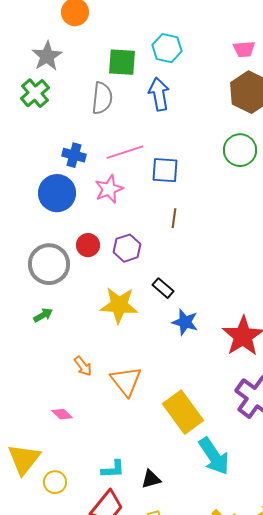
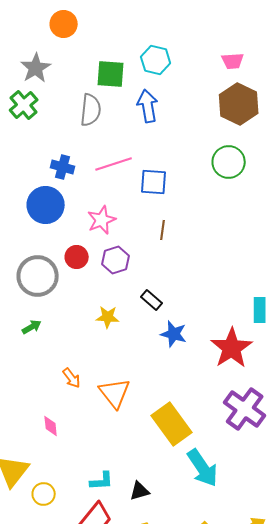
pink star: (109, 189) -> (102, 220), moved
yellow star: (119, 305) -> (108, 317), size x0.6
pink diamond: (62, 414) -> (51, 426), turned 40

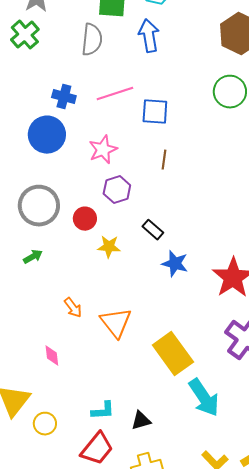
red circle: (77, 257) -> (85, 219), moved

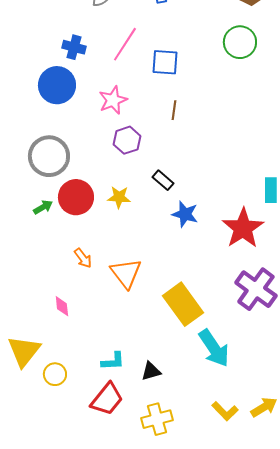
pink line: (115, 94) -> (125, 44), turned -39
red circle: (85, 219) -> (76, 197), moved, size x1.5

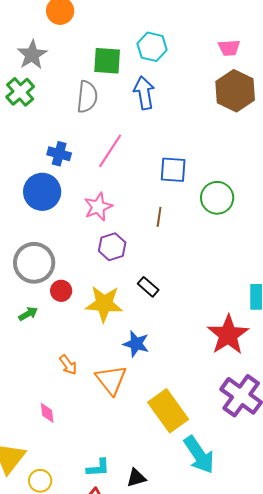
green circle: (240, 42) -> (217, 198), moved
blue square: (165, 62) -> (173, 170), moved
red circle: (76, 197) -> (61, 291), moved, size x0.6
yellow star: (119, 197) -> (104, 304), size x1.6
blue star: (185, 214) -> (136, 344), moved

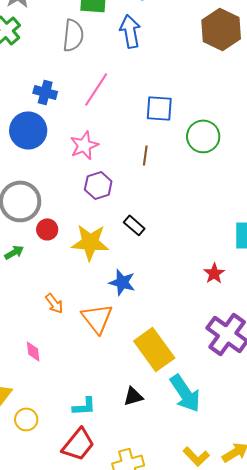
red star: (228, 335) -> (214, 273), size x0.5
black triangle: (136, 478) -> (133, 396), moved

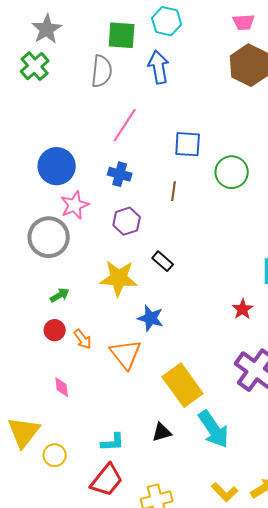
blue cross: (45, 92) -> (120, 174), moved
pink star: (84, 145) -> (75, 205), moved
red circle: (47, 229) -> (55, 330), moved
green arrow: (14, 252) -> (60, 295), moved

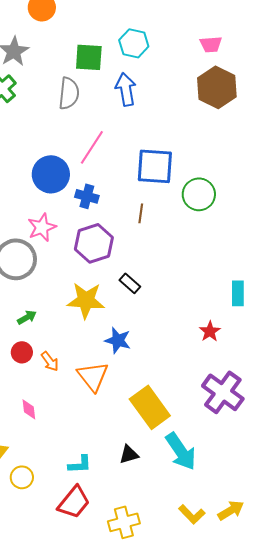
blue square: (188, 144) -> (155, 166), size x1.4
blue circle: (57, 166) -> (51, 174), moved
purple hexagon: (127, 221) -> (94, 243), size x1.4

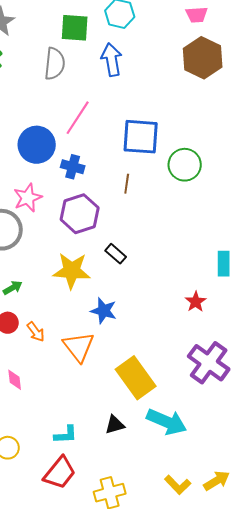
cyan arrow: (181, 451) -> (167, 422), turned -33

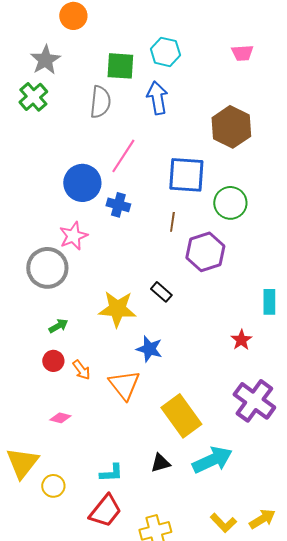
brown hexagon: (203, 58) -> (231, 127), moved
purple hexagon: (80, 214) -> (205, 252), moved
pink diamond: (15, 380) -> (60, 418), turned -70
cyan arrow: (167, 422) -> (212, 460), turned -48

